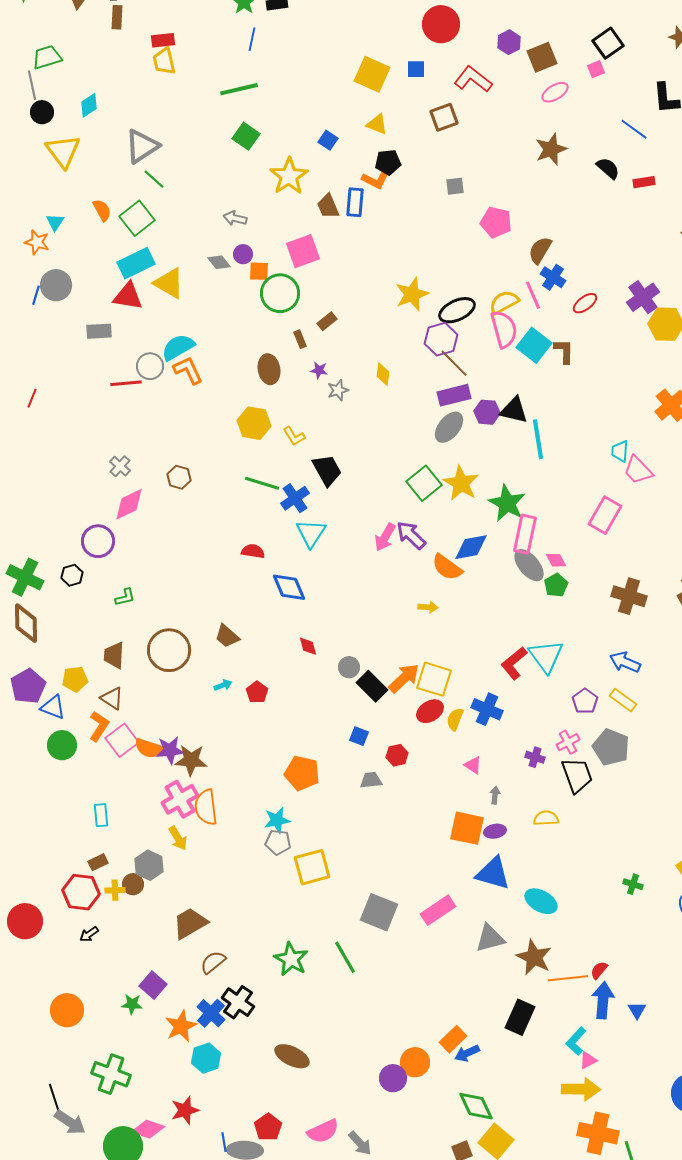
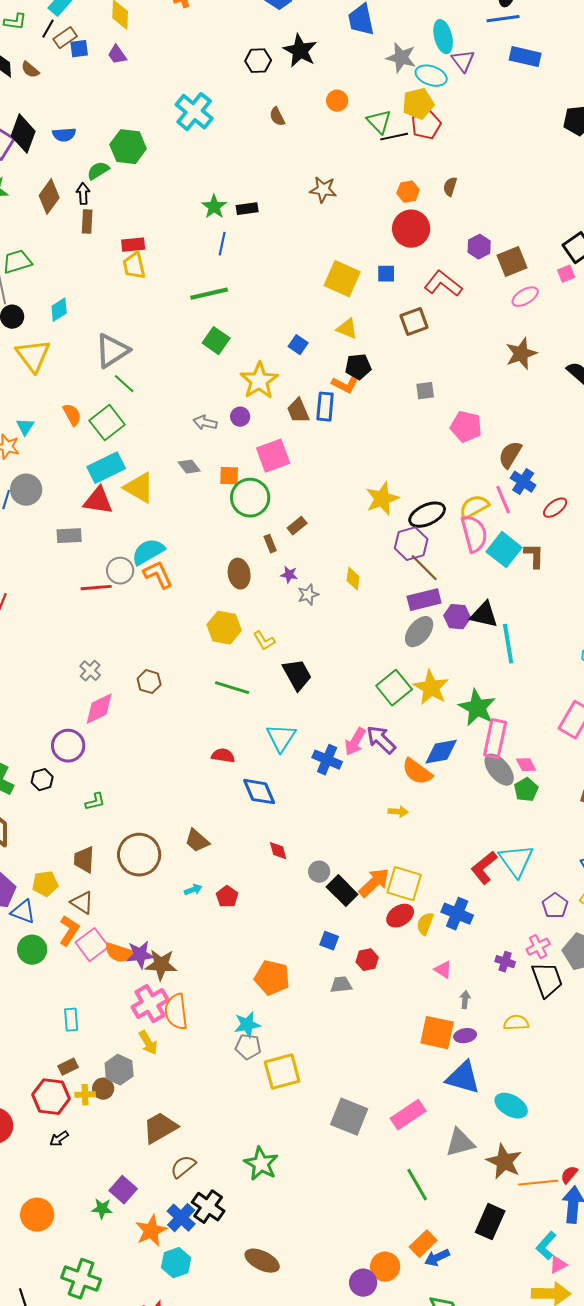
purple circle: (243, 254) -> (240, 417), moved
blue cross: (295, 498) -> (327, 760), moved, turned -32
green line: (345, 957) -> (417, 1185), moved

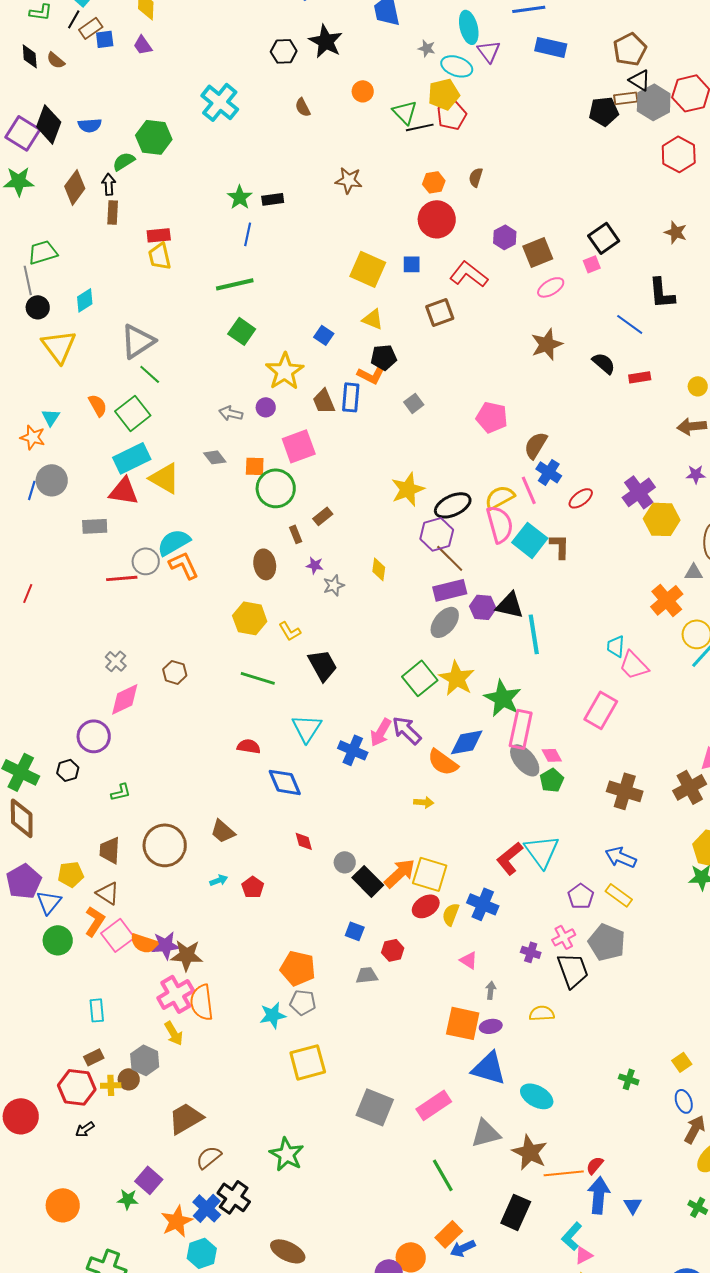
gray star: (401, 58) -> (427, 48), size x0.6
gray square: (425, 391) -> (414, 403), moved, turned -30
blue triangle: (23, 912) -> (49, 902), turned 48
gray pentagon: (248, 1047) -> (303, 1002), moved

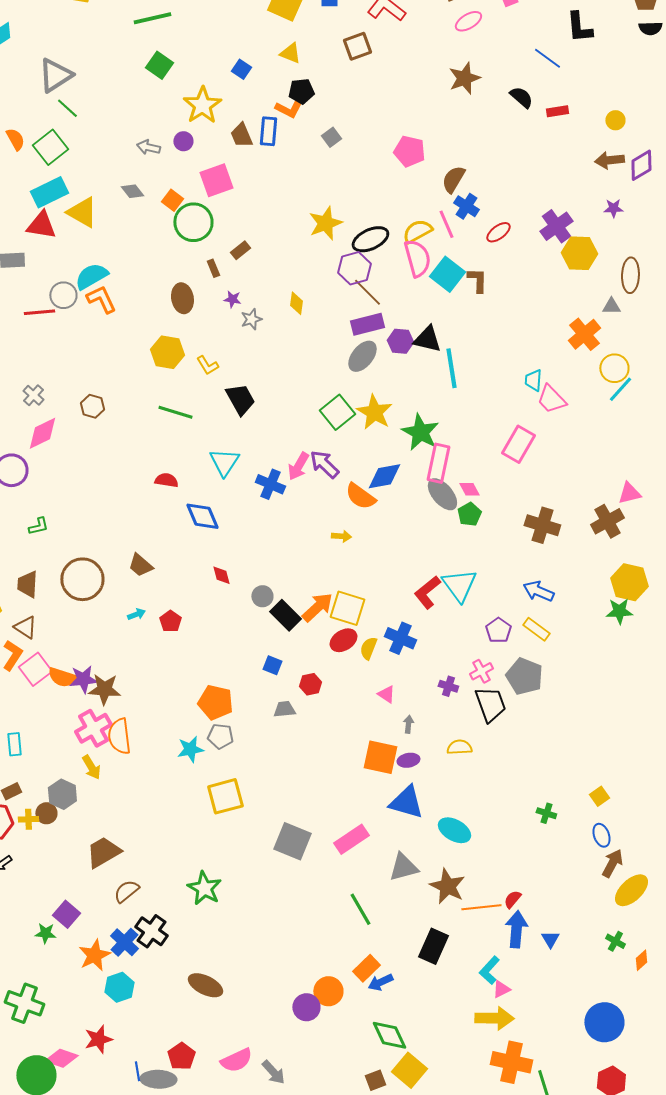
orange square: (255, 466) -> (172, 200), turned 35

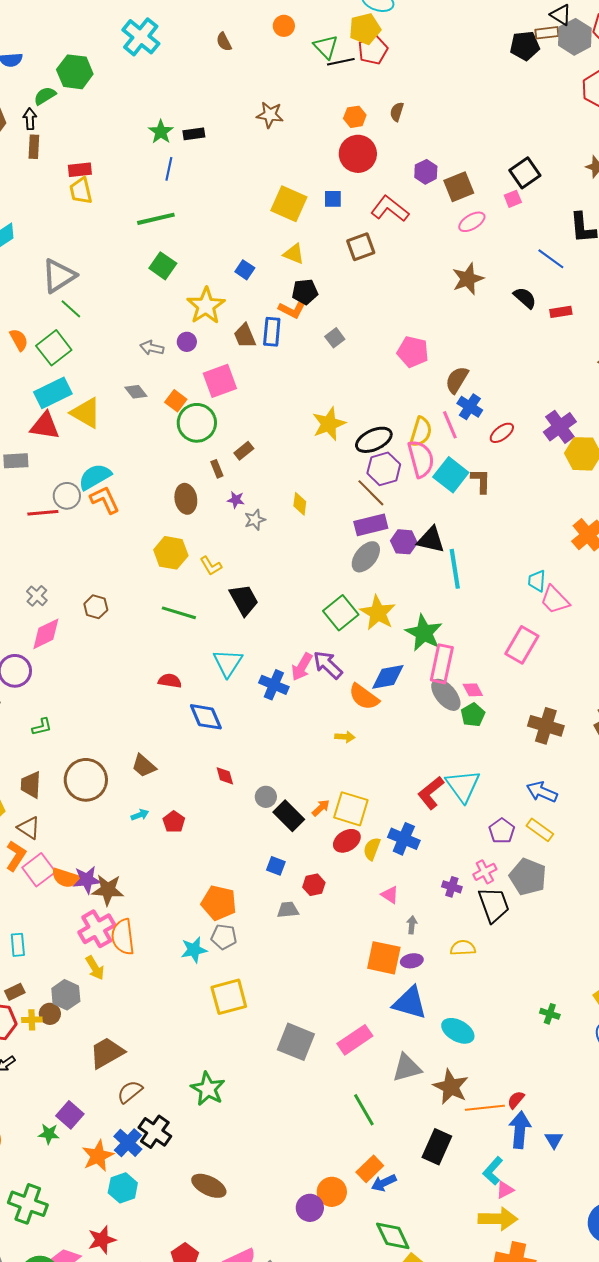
yellow semicircle: (417, 231) -> (421, 432), turned 136
purple hexagon: (354, 268) -> (384, 469), moved
orange arrow: (317, 607) -> (321, 808), size x0.6

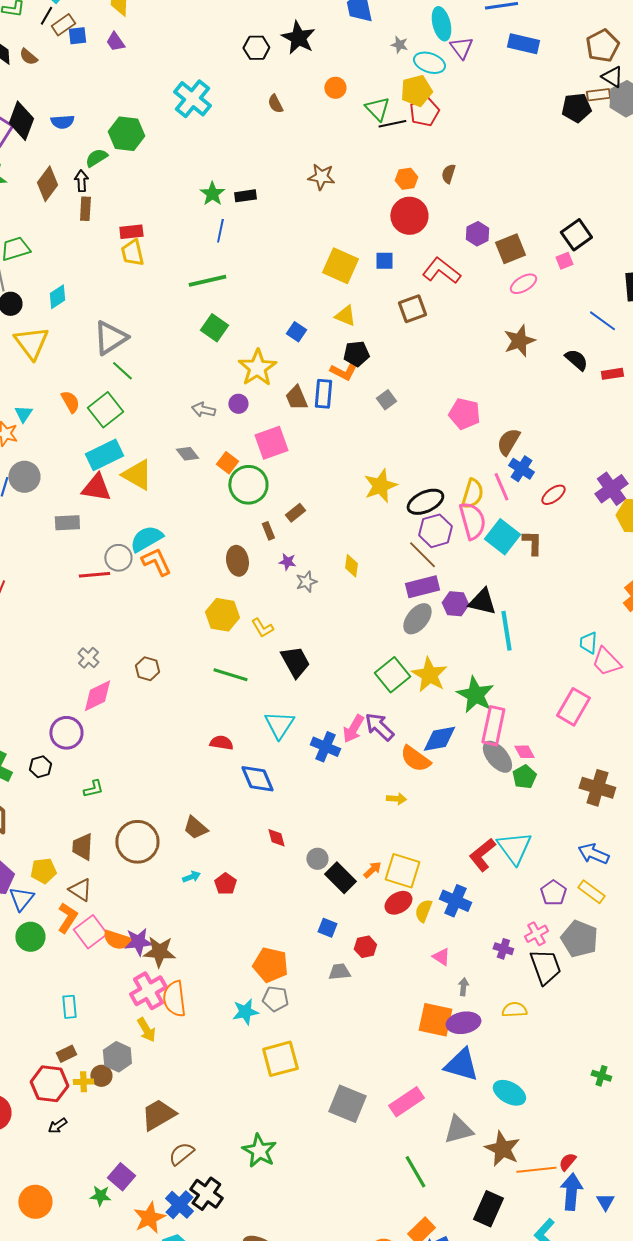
purple ellipse: (412, 961) -> (463, 1023), size x1.5

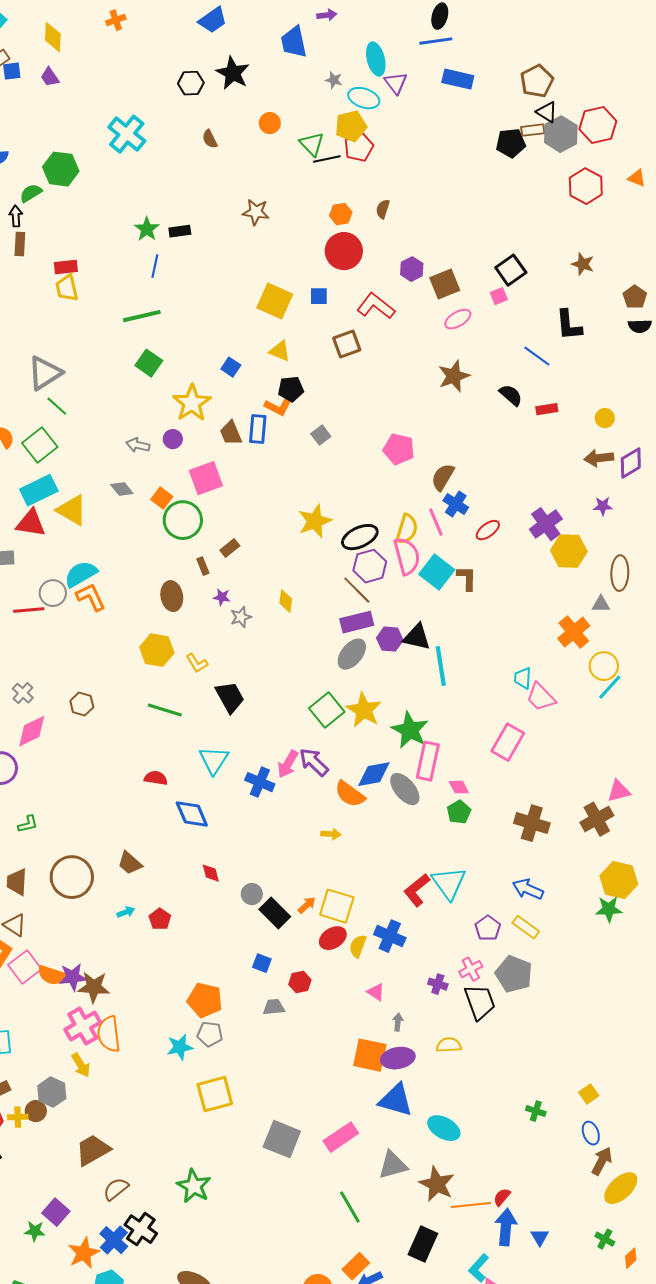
gray ellipse: (497, 757) -> (405, 789), moved

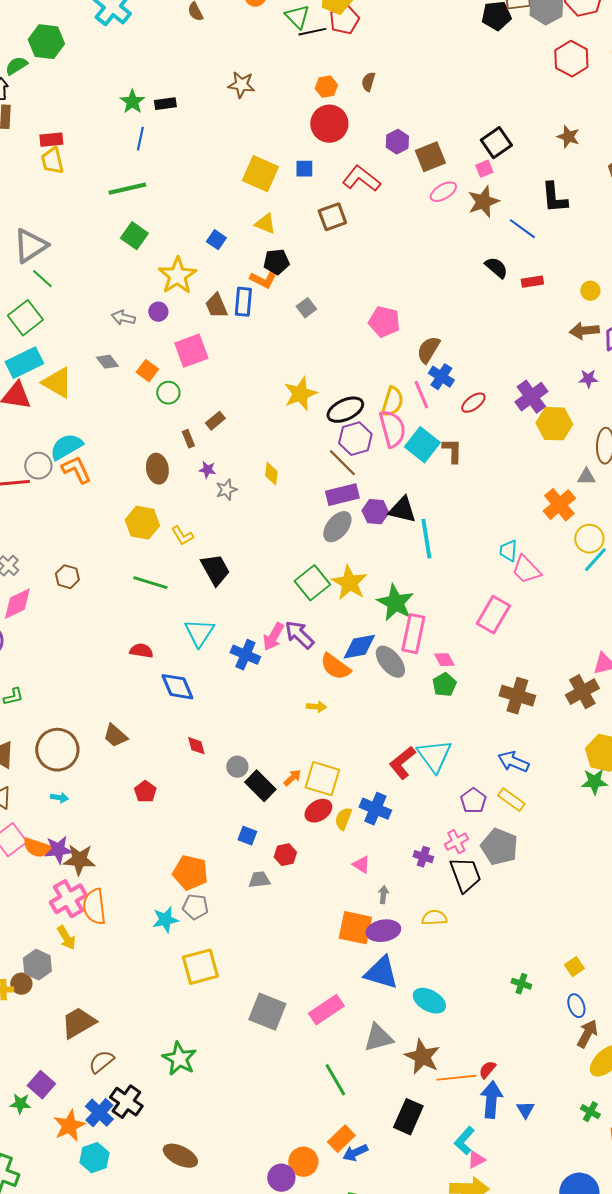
brown star: (454, 376) -> (483, 202), moved
green circle: (183, 520) -> (168, 393), size x0.6
cyan arrow: (126, 912) -> (59, 798), moved, turned 30

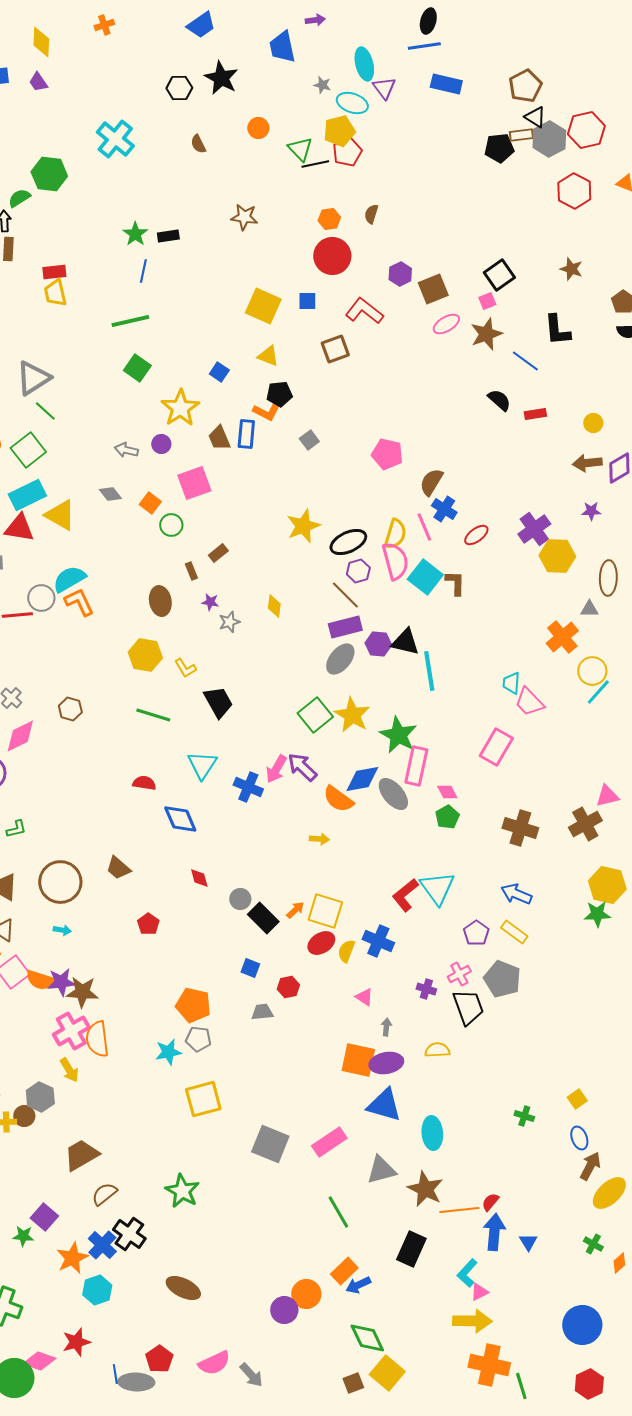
purple hexagon: (355, 439) -> (358, 571), size x0.7
cyan ellipse: (429, 1001) -> (432, 1133), turned 56

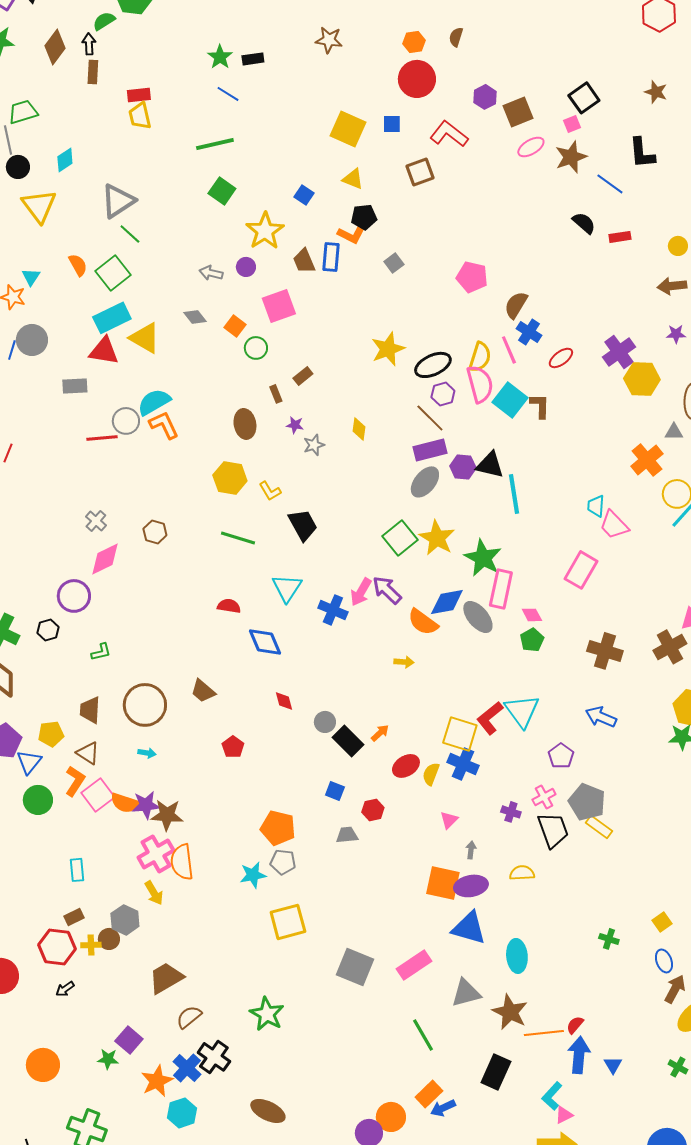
blue line: (143, 271) -> (228, 94), turned -70
yellow square: (325, 911) -> (460, 734), moved
yellow rectangle: (514, 932) -> (599, 827), moved
pink triangle: (364, 997) -> (449, 820), turned 42

